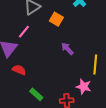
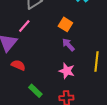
orange square: (56, 19) -> (65, 24), moved
pink star: (84, 87) -> (67, 71), moved

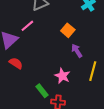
purple arrow: (68, 45) -> (77, 51), moved
green rectangle: (35, 91) -> (42, 91), moved

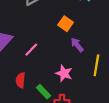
pink line: (27, 26) -> (31, 50), moved
red semicircle: (16, 63) -> (21, 80), moved, turned -112

